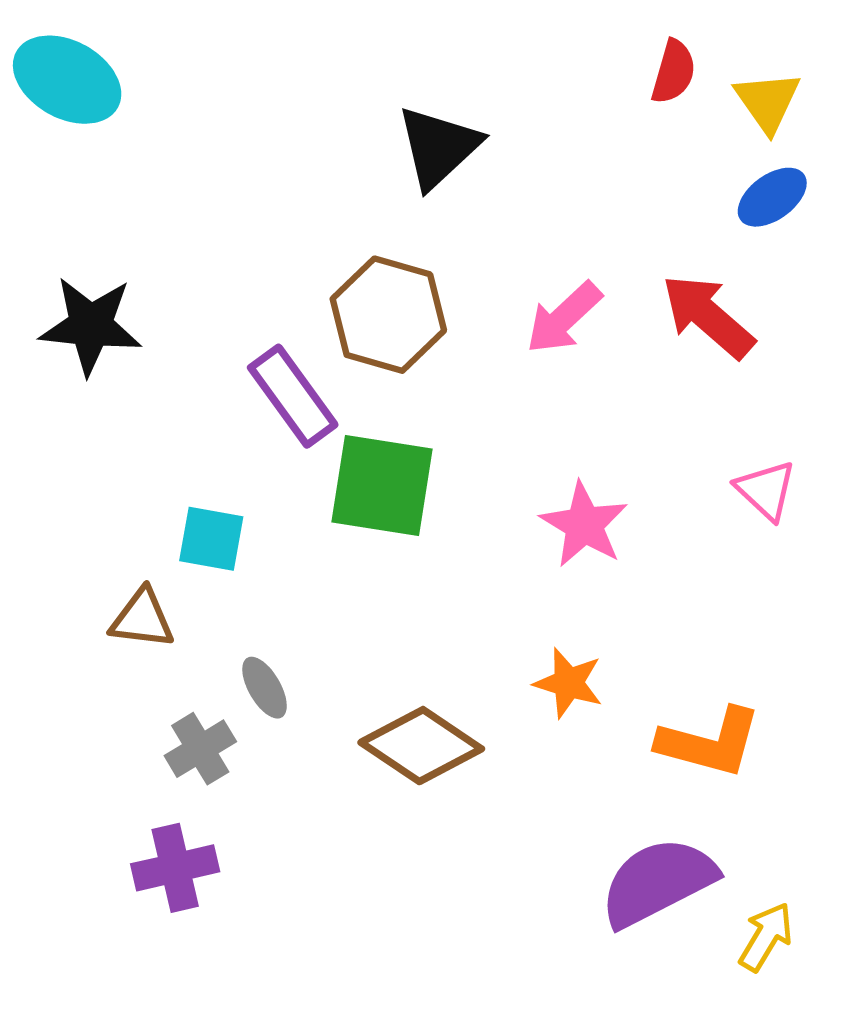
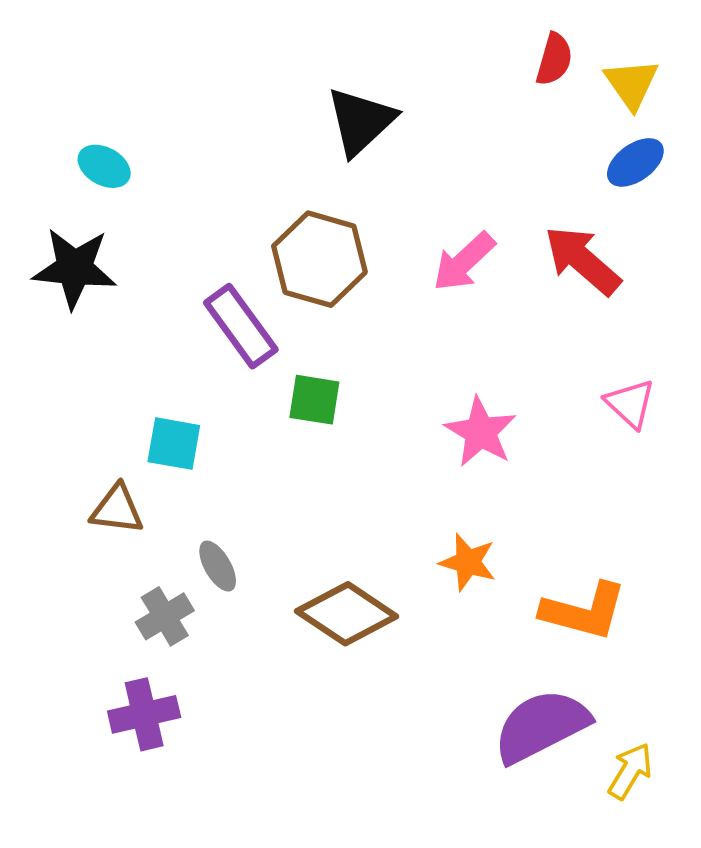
cyan ellipse: (67, 80) -> (104, 166), moved, size x0.6
green square: (382, 485) -> (314, 400), size x0.6

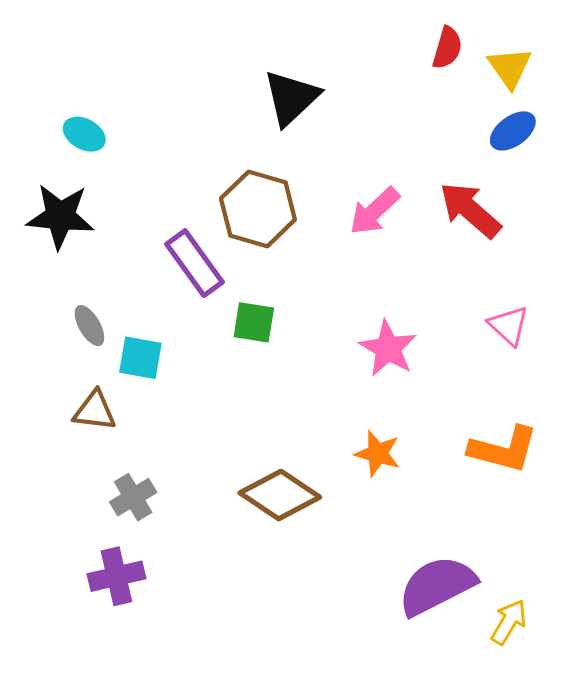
gray ellipse: (218, 566) -> (89, 326), moved
orange L-shape: (584, 611) -> (503, 449), moved

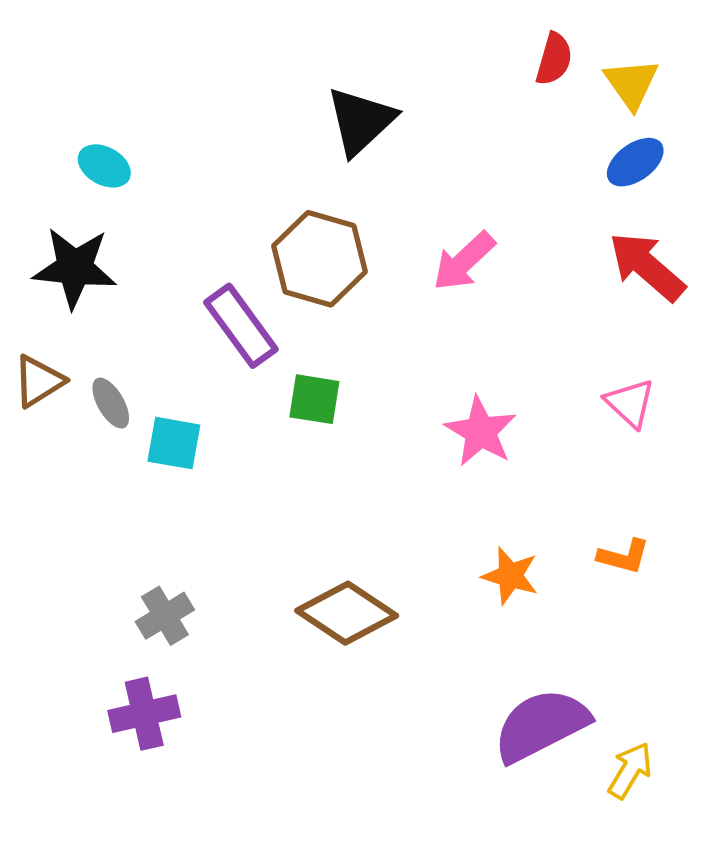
red arrow: (470, 210) -> (647, 266), moved
brown triangle: (95, 411) -> (39, 381), moved, turned -39
orange L-shape: (503, 449) -> (624, 556), size x0.6
orange star: (378, 453) -> (510, 576), moved

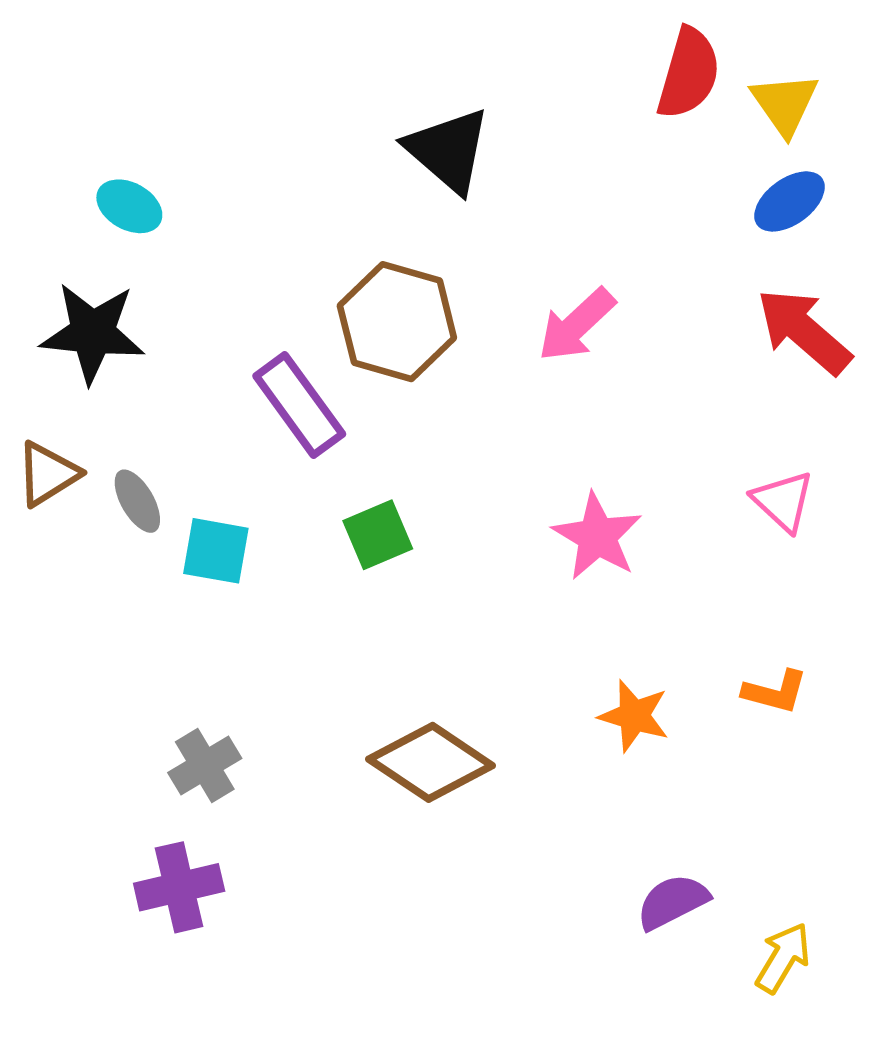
red semicircle: (554, 59) -> (689, 73), size x1.4
black triangle: (361, 121) -> (448, 150), turned -36
green square: (314, 399) -> (378, 535), moved, turned -32
purple semicircle: (541, 725) -> (673, 902), size x0.6

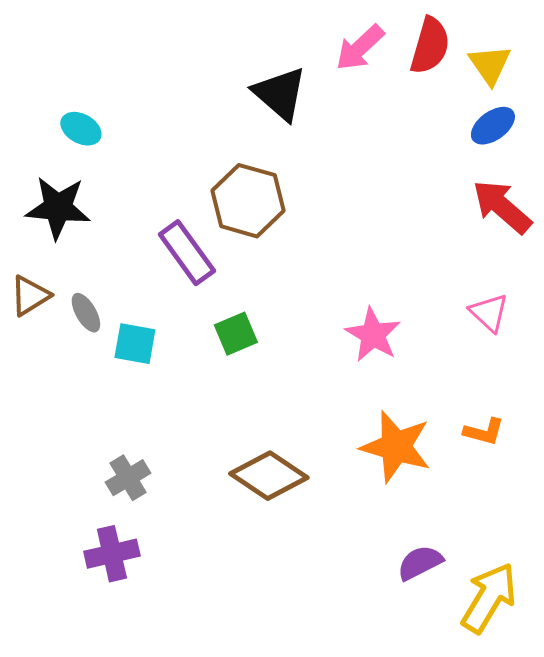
pink arrow: (576, 325) -> (360, 48), moved
orange star: (634, 716) -> (396, 447), size x1.6
yellow arrow: (783, 958) -> (489, 598), size x1.6

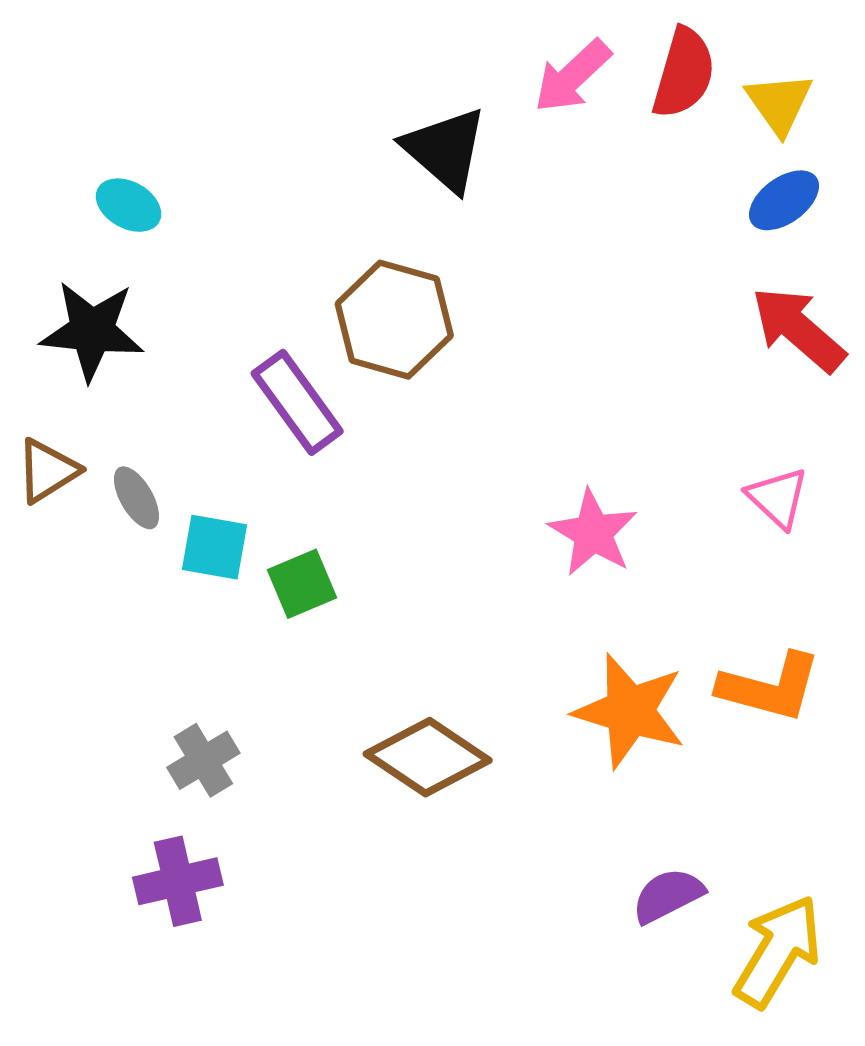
green square: (236, 334) -> (302, 584), moved
orange L-shape: (484, 432) -> (770, 687), size x1.6

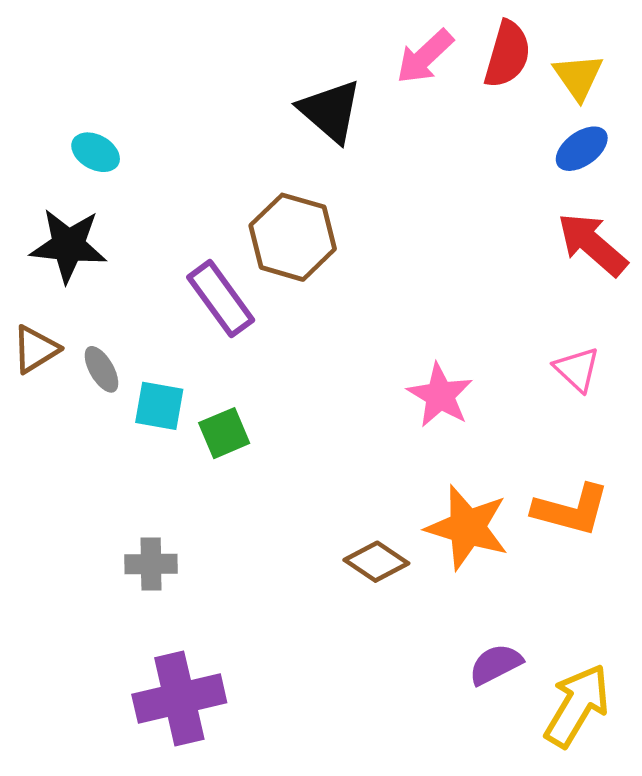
brown diamond: (428, 757) -> (376, 562), moved, size x0.7
gray cross: (203, 760) -> (151, 564), turned 30
purple cross: (178, 881) -> (179, 699), moved, size x1.4

